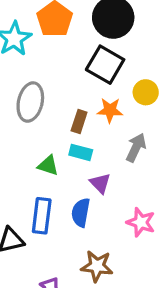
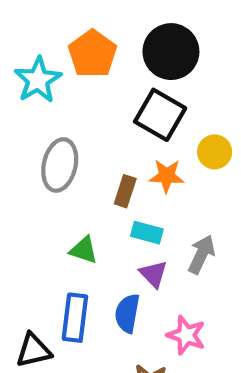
gray arrow: (136, 148) -> (201, 254), moved
cyan rectangle: (81, 152) -> (147, 233), moved
pink star: (141, 222) -> (186, 335), moved

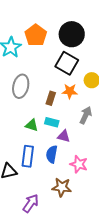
cyan rectangle: (147, 233) -> (52, 122), moved
gray arrow: (201, 254) -> (86, 115), moved
purple triangle: (154, 274) -> (64, 136), turned -32

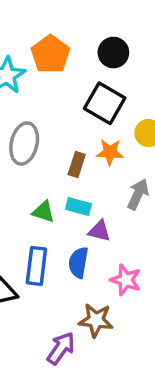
black circle: (72, 34) -> (113, 53), size x0.7
purple arrow: (31, 203) -> (61, 348), moved

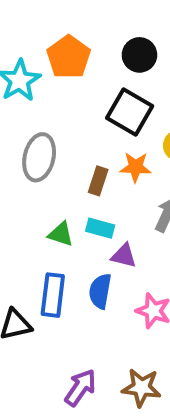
brown star: (96, 320) -> (141, 388), moved

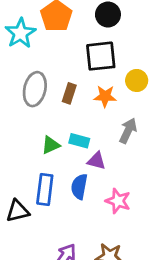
black square: (130, 112) -> (101, 56), turned -36
brown rectangle: (98, 181) -> (69, 93), moved
green triangle: (61, 234) -> (51, 145), turned -42

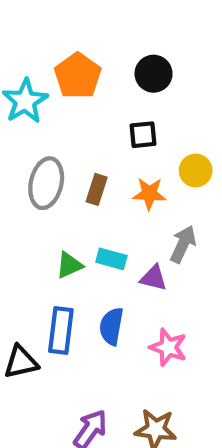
black square: (101, 56) -> (143, 135), size x0.6
purple triangle: (96, 161) -> (154, 278), moved

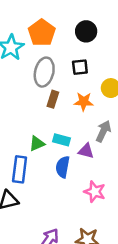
gray ellipse: (46, 183) -> (44, 72), moved
blue semicircle: (111, 326) -> (63, 167), moved
blue rectangle: (61, 330) -> (20, 169), moved

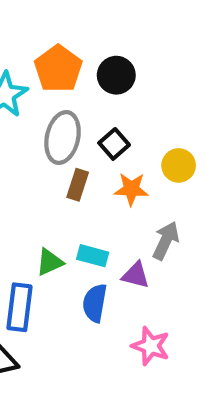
black circle: (86, 31) -> (116, 75), moved
black square: (80, 67) -> (114, 144), moved, turned -35

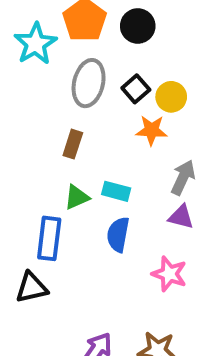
yellow circle: (179, 165) -> (171, 97), moved
brown rectangle: (78, 185) -> (73, 144), moved
purple triangle: (136, 275) -> (181, 217), moved

